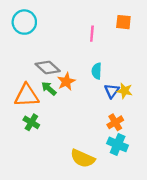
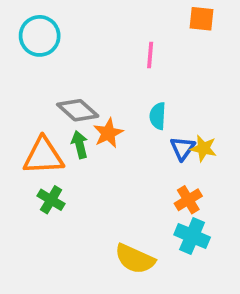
orange square: (123, 22) -> (202, 19), moved
green arrow: (49, 88) -> (80, 145), turned 35

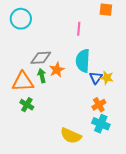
gray diamond: (78, 110) -> (41, 58), turned -45
cyan semicircle: (158, 116) -> (83, 61), size x1.6

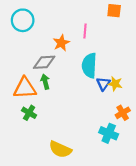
orange star: (57, 70) -> (61, 43), moved
orange cross: (99, 105) -> (123, 113), moved
yellow semicircle: (71, 136) -> (60, 149), moved

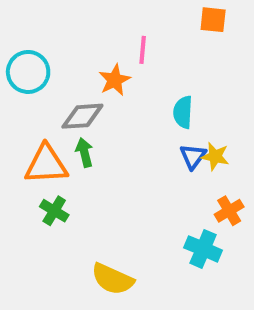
cyan circle: (23, 20) -> (28, 72), moved
pink line: (85, 31) -> (143, 50), moved
cyan semicircle: (89, 65) -> (183, 112), moved, size x0.7

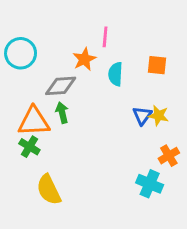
orange square: (213, 20) -> (157, 65), moved
cyan semicircle: (183, 112) -> (115, 74), moved
green cross: (54, 211) -> (29, 147), moved
yellow semicircle: (113, 279) -> (49, 190), moved, turned 40

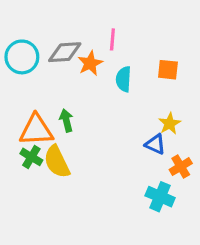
gray diamond: (61, 86) -> (65, 52), moved
blue triangle: (142, 116) -> (155, 144), moved, turned -42
yellow star: (158, 116) -> (170, 124), turned 30
yellow semicircle: (49, 190) -> (57, 162), moved

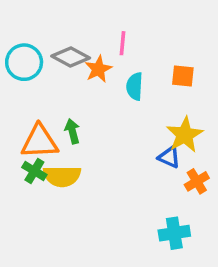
gray diamond: (65, 52) -> (71, 57), turned 32
yellow star: (170, 124) -> (185, 135), size x1.5
yellow semicircle: (57, 162) -> (62, 176), turned -64
cyan cross: (160, 197) -> (174, 233), moved, turned -32

